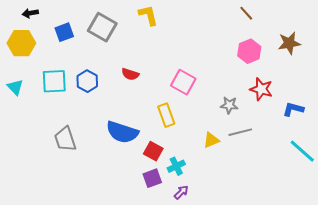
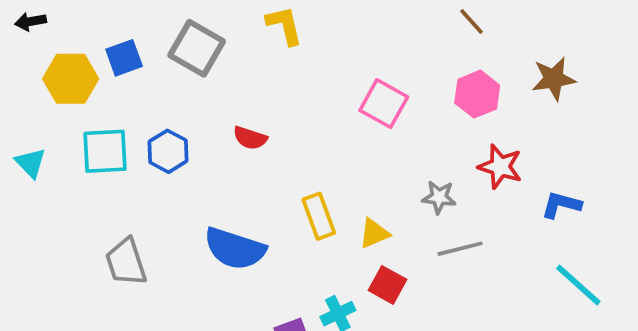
black arrow: (30, 13) -> (31, 22), moved
yellow hexagon: (21, 43) -> (71, 79), moved
pink square: (183, 82) -> (384, 104), moved
yellow triangle: (211, 140) -> (374, 233), moved
red square: (153, 151) -> (388, 285), moved

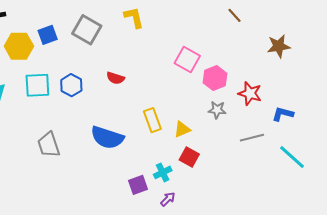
pink hexagon: (477, 94) -> (215, 78), moved
gray line: (460, 249) -> (252, 138), moved

